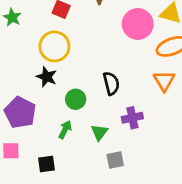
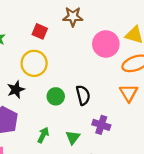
black star: (47, 77) -> (16, 90), moved, turned 30
green circle: (76, 99) -> (56, 96), moved
purple cross: (132, 118) -> (101, 125), turned 30

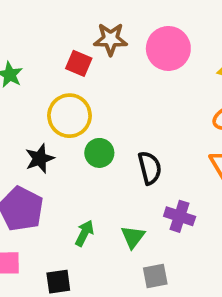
brown star: (73, 17) -> (111, 39), moved
pink circle: (106, 44) -> (168, 48), moved
green circle: (56, 96) -> (99, 153), moved

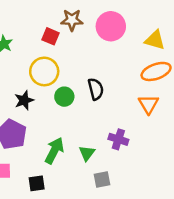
black semicircle: (150, 168) -> (96, 89), moved
green arrow: (84, 233) -> (54, 151), size x1.5

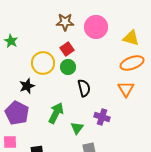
red square: (50, 36) -> (67, 49), moved, turned 32
black semicircle: (96, 89) -> (84, 88), moved
green circle: (64, 97) -> (68, 67), moved
green arrow: (54, 151) -> (56, 113), moved

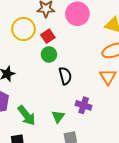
yellow circle: (43, 63) -> (23, 29), moved
green arrow: (56, 113) -> (27, 116), moved, turned 115

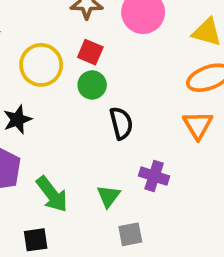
yellow circle: (23, 29) -> (41, 65), moved
red square: (48, 36) -> (90, 52), turned -32

